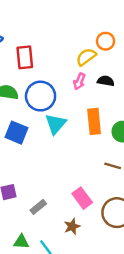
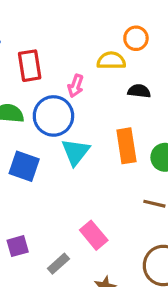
yellow semicircle: (86, 57) -> (111, 61), turned 40
pink arrow: (79, 81) -> (76, 86), moved
pink rectangle: (82, 198) -> (94, 235), moved

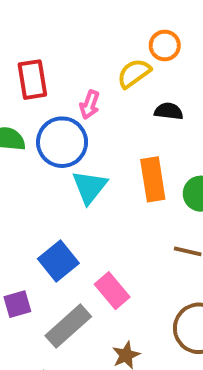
yellow semicircle: (111, 61) -> (134, 73), turned -36
blue square: (24, 166) -> (58, 261), moved, turned 32
gray rectangle: (58, 264) -> (68, 326), size x1.6

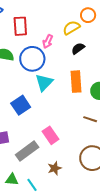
black semicircle: (169, 111) -> (78, 48), moved, turned -48
blue square: (58, 261) -> (21, 105), moved

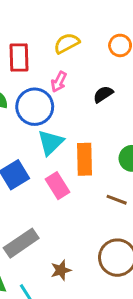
yellow semicircle: (71, 28) -> (67, 43), moved
orange rectangle: (76, 82) -> (85, 159), moved
pink rectangle: (51, 135) -> (57, 186), moved

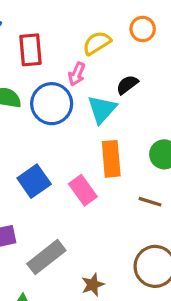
yellow semicircle: (67, 43) -> (97, 43), moved
cyan triangle: (51, 143) -> (102, 109), moved

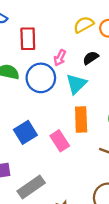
yellow semicircle: (97, 43) -> (84, 25), moved
black semicircle: (127, 85) -> (91, 58), moved

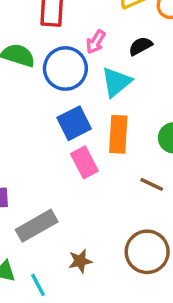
blue square: (25, 132) -> (74, 123), moved

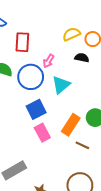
black semicircle: (141, 46) -> (82, 58), moved, turned 40
orange rectangle: (118, 134) -> (71, 125), moved, turned 30

